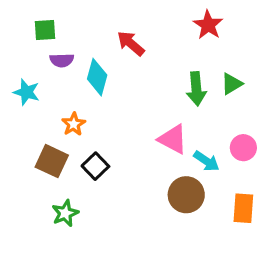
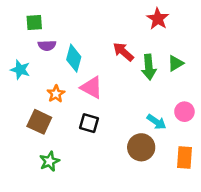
red arrow: (131, 43) -> (123, 52), moved
pink triangle: (173, 139) -> (92, 87), moved
black square: (95, 166) -> (89, 123), moved, turned -30

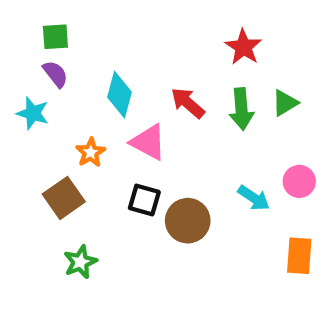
red star: (158, 19) -> (243, 47), moved
purple semicircle: (47, 45) -> (55, 74), moved, turned -126
red arrow: (123, 52) -> (188, 103), moved
brown square: (39, 122) -> (64, 198), turned 30
brown circle: (141, 147) -> (188, 221), moved

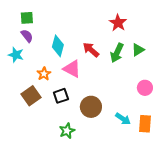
green arrow: (241, 109) -> (117, 53), turned 30
cyan arrow: (254, 198) -> (123, 119), moved
black square: (144, 200) -> (61, 96), moved, turned -35
green star: (80, 262) -> (67, 131), moved

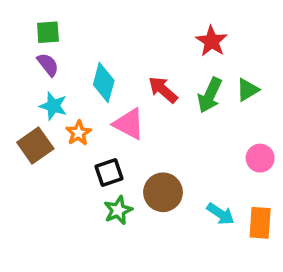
cyan star: (16, 55) -> (53, 106), moved
brown square: (31, 96) -> (35, 146), moved
green star: (67, 131) -> (118, 210), moved

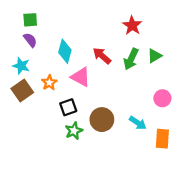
cyan star: (53, 106) -> (21, 66), moved
cyan arrow: (221, 214) -> (138, 123), moved

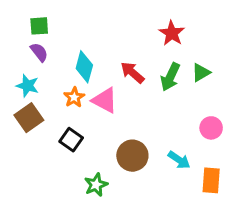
orange star: (49, 83) -> (74, 97), moved
black square: (68, 107) -> (71, 140), moved, turned -36
green star: (74, 131) -> (96, 185), moved

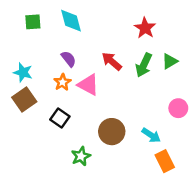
purple semicircle: (39, 52) -> (69, 59), moved
cyan diamond: (84, 67) -> (71, 21), moved, turned -30
orange rectangle: (211, 180) -> (165, 161), moved, turned -30

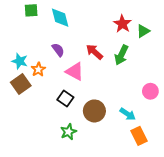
green square: (33, 22) -> (31, 10), moved
green triangle: (170, 61) -> (143, 31), moved
orange star: (62, 82) -> (38, 69), moved
black square: (60, 118) -> (65, 99), moved

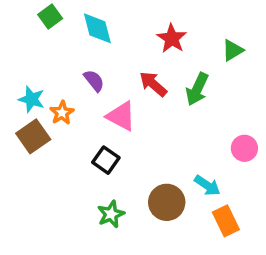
green square: (31, 10) -> (50, 16), turned -32
red star: (122, 24) -> (172, 38), moved
brown circle: (94, 111) -> (167, 202), moved

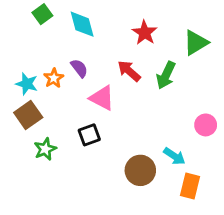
green triangle: (233, 50) -> (196, 43), size x1.4
orange star: (62, 113) -> (54, 78), moved
black square: (106, 160) -> (89, 135), turned 35
green star: (111, 214) -> (45, 149), moved
orange rectangle: (226, 221) -> (190, 186), turned 40

